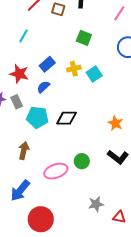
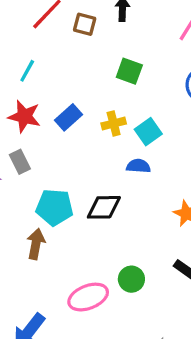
red star: (19, 74) -> (24, 116), moved
blue semicircle: (43, 87) -> (138, 166), moved, turned 48
gray rectangle: (17, 102) -> (20, 162), moved
brown arrow: (24, 151) -> (36, 244), moved

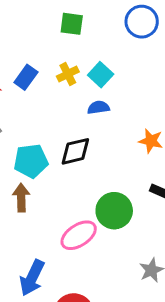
green circle: (131, 279) -> (114, 211), size x1.5

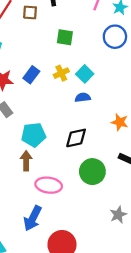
black diamond: (75, 151) -> (76, 138), moved
pink ellipse: (79, 235) -> (49, 185), moved, turned 40

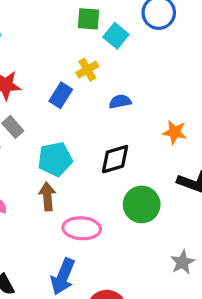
cyan square: (85, 74) -> (116, 36), moved
blue rectangle: (31, 75) -> (61, 95), moved

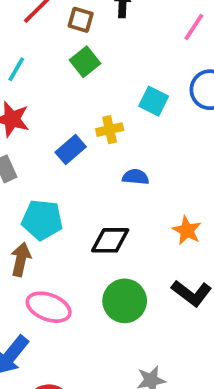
green square: (88, 19) -> (85, 62), moved, turned 30
cyan square: (116, 36) -> (154, 101), turned -30

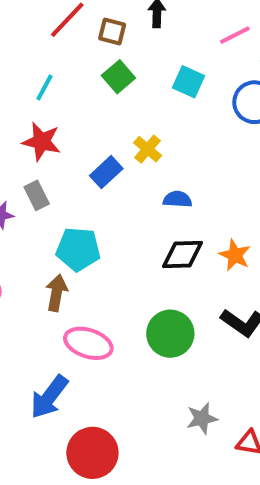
pink line: (194, 27) -> (235, 35), turned 32
cyan square: (154, 101) -> (188, 82), moved
yellow cross: (110, 130) -> (148, 149), turned -35
black diamond: (110, 240) -> (182, 254), moved

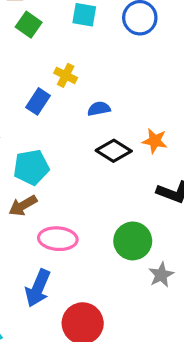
black diamond: (182, 254) -> (114, 151), turned 48
brown arrow: (56, 293) -> (23, 206), turned -116
green circle: (170, 334) -> (133, 241), moved

